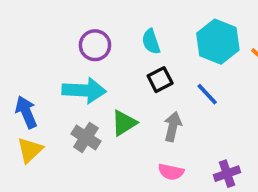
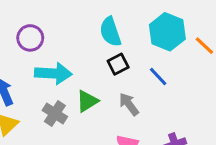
cyan semicircle: (151, 42) -> (110, 32), size x1.4
purple circle: (95, 45) -> (30, 38), moved
gray arrow: (173, 127) -> (129, 104), turned -50

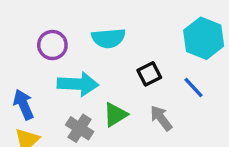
cyan semicircle: (110, 32) -> (108, 38), moved, turned -76

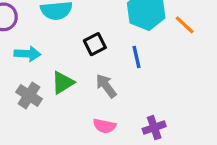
cyan arrow: (78, 84) -> (27, 54), size x0.7
blue line: (193, 87) -> (137, 57), turned 30

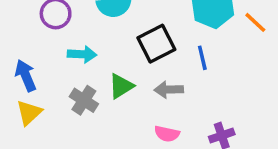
black square: (95, 44) -> (156, 44), size x1.5
gray arrow: (106, 86) -> (169, 90), turned -55

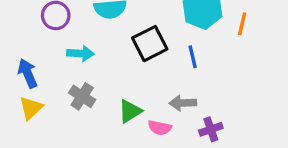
orange line: (255, 22) -> (242, 24), turned 60
green triangle: (121, 86) -> (130, 111), moved
gray arrow: (169, 90) -> (183, 103), moved

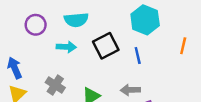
orange line: (242, 24) -> (183, 46), moved
cyan arrow: (80, 53) -> (66, 47), moved

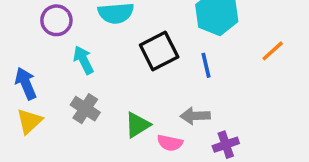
orange line: (183, 46) -> (273, 51), turned 35
cyan arrow: (66, 47) -> (83, 60), moved, turned -120

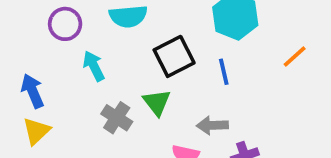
gray cross: (85, 109) -> (117, 118), moved
green triangle: (137, 125) -> (157, 102), moved, turned -36

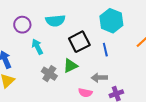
green triangle: (157, 102) -> (70, 66), turned 42

